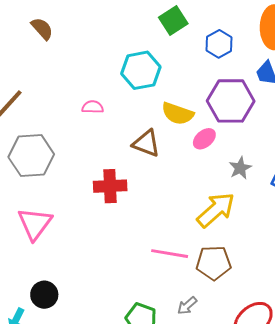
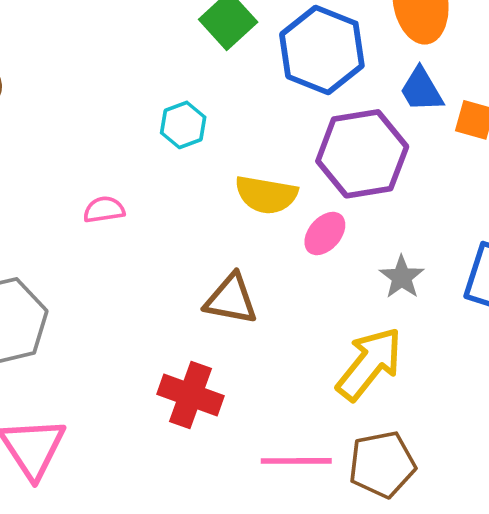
blue hexagon: (219, 44) -> (322, 50), size x1.6
cyan hexagon: (141, 70) -> (183, 125), size x0.6
brown triangle: (146, 143) -> (231, 299), moved
red cross: (110, 186) -> (191, 395), moved, turned 32

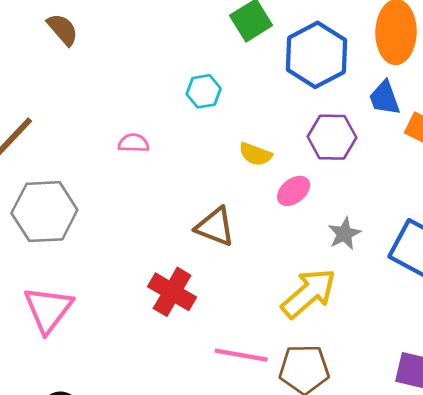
purple hexagon: (362, 154) -> (332, 137), size x0.7
yellow semicircle: (266, 195) -> (255, 154), size x0.7

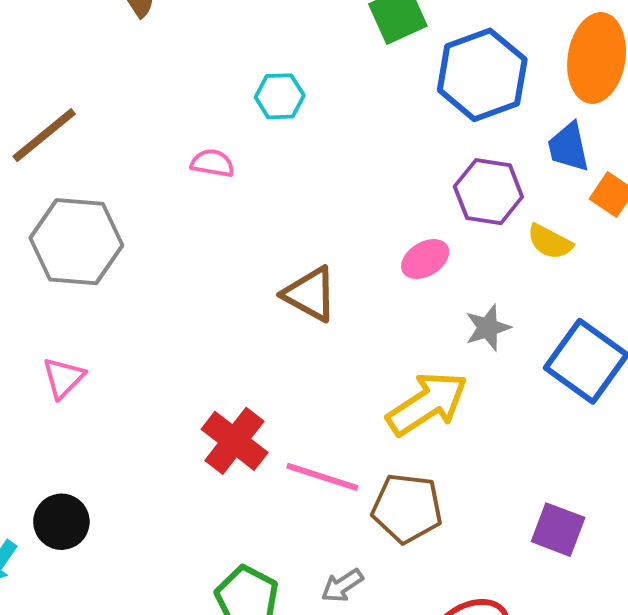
cyan hexagon: (204, 91) -> (280, 96), moved
yellow semicircle: (255, 154) -> (550, 242), moved
red cross: (172, 292) -> (235, 441), moved
pink triangle: (48, 309) -> (63, 378), size x0.6

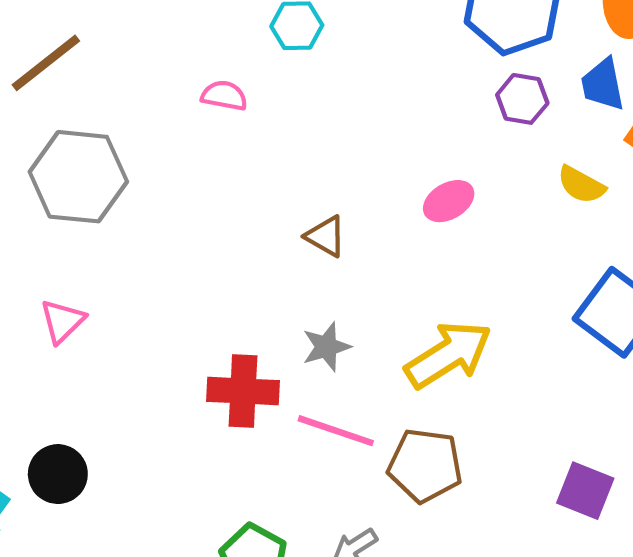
purple hexagon: (488, 192) -> (522, 99), moved, size x0.7
brown triangle: (310, 294) -> (326, 236), size x0.7
gray star: (488, 328) -> (326, 347), moved
red cross: (235, 441) -> (243, 391), turned -36

